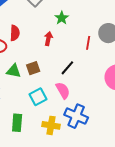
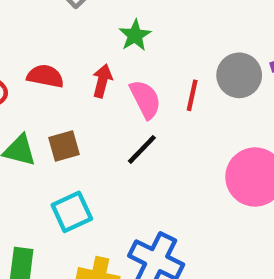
red semicircle: (15, 33) -> (45, 76), moved, turned -84
pink semicircle: (63, 90) -> (145, 99), moved

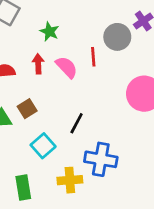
black line: (142, 149) -> (77, 123), moved

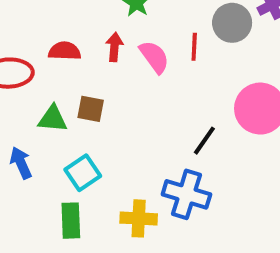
brown square: (27, 109) -> (91, 109), turned 36
black line: (77, 123) -> (204, 141), moved
cyan square: (43, 146) -> (83, 173), moved

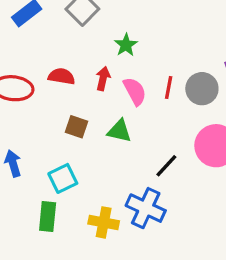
gray circle: (232, 23) -> (202, 89), moved
green triangle: (53, 119) -> (119, 131), moved

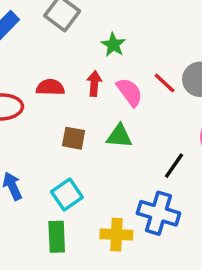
red line: (169, 88) -> (165, 83), turned -50

